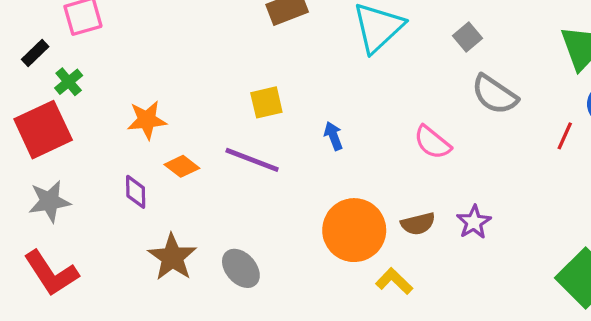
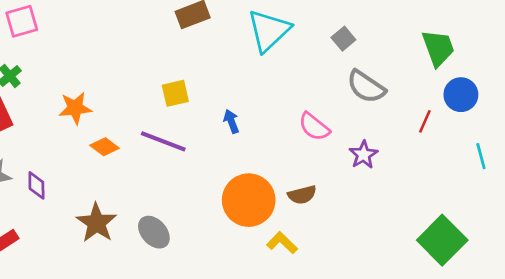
purple diamond: (136, 192) -> (36, 185), moved
purple star: (474, 222) -> (363, 155), moved

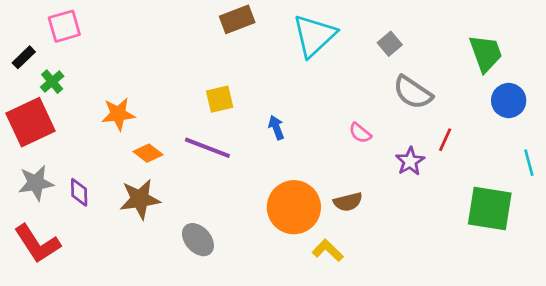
red line: (425, 121) -> (445, 140), moved
pink semicircle: (314, 127) -> (360, 133), size x0.7
brown star: (97, 223) -> (140, 199), moved, turned 30
green square: (442, 240) -> (490, 209), moved, turned -36

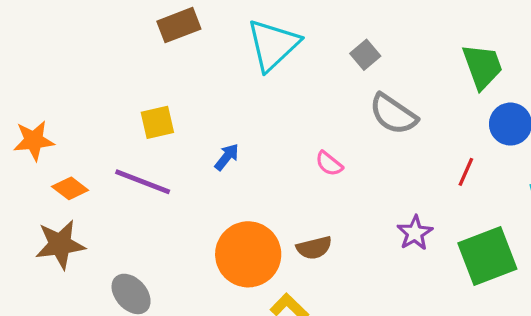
blue arrow: (276, 128) -> (227, 157), turned 60
red line: (445, 140) -> (466, 172), moved
purple star: (410, 161) -> (415, 233), moved
green square: (490, 209) -> (487, 256), turned -30

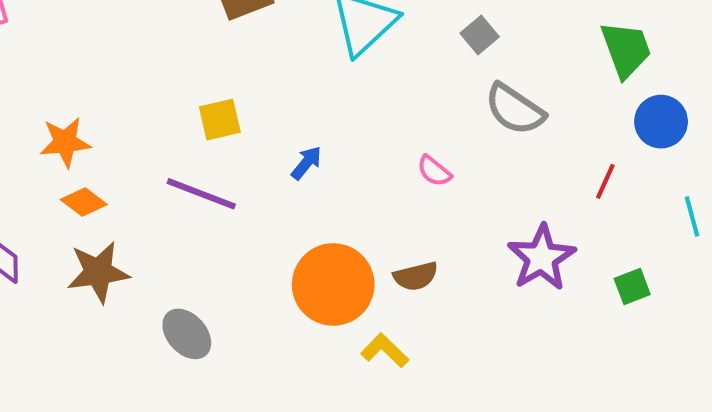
orange diamond: (70, 188) -> (84, 202), moved
purple star: (415, 233) -> (541, 258), size x1.5
green square: (487, 256) -> (632, 287), size x0.5

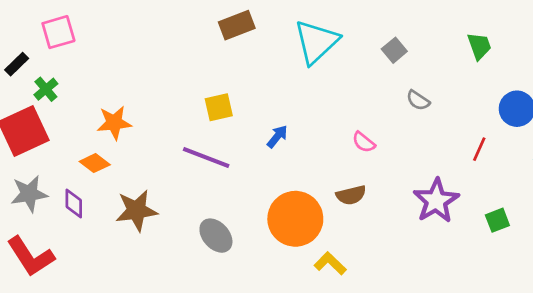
green trapezoid: (626, 49) -> (479, 46), moved, size x0.7
gray semicircle: (515, 109) -> (418, 100), size x0.6
orange diamond: (84, 202) -> (95, 163), moved
brown semicircle: (416, 276) -> (351, 195), moved
gray ellipse: (187, 334) -> (216, 236), moved

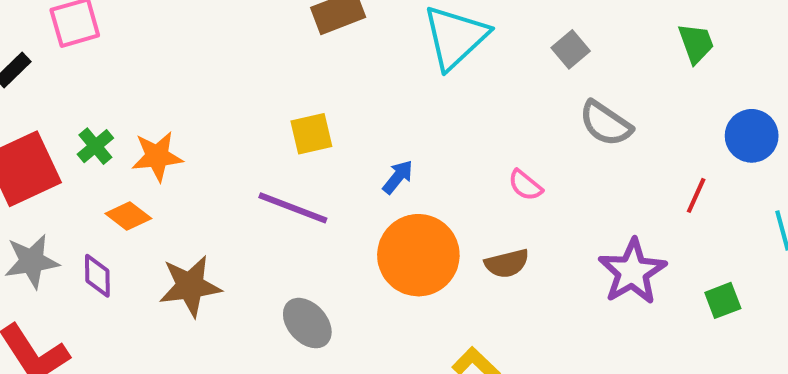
green cross: (46, 89) -> (95, 146), moved
gray semicircle: (418, 100) -> (606, 123), size x1.5
orange circle: (295, 219) -> (418, 255), moved

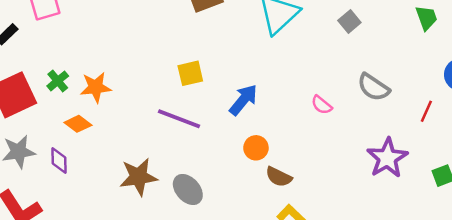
gray semicircle: (606, 123) -> (373, 87), moved
blue arrow: (398, 177) -> (243, 100), size x1.5
orange circle: (418, 255) -> (256, 148), size x0.5
brown semicircle: (507, 263) -> (279, 177), moved, turned 40
brown star: (190, 286) -> (139, 177), moved

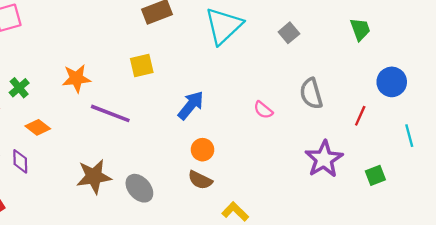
yellow square: (190, 73) -> (142, 66), moved
orange star: (96, 87) -> (76, 78), moved
gray semicircle: (373, 87) -> (311, 94), turned 40
purple line: (179, 119) -> (110, 113), moved
brown semicircle: (279, 177) -> (200, 180), moved

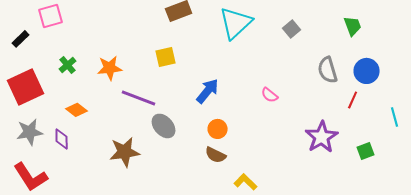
blue circle: (392, 82) -> (367, 71), moved
green cross: (19, 88) -> (68, 65), moved
gray semicircle: (311, 94) -> (328, 70), moved
gray ellipse: (139, 188) -> (164, 126), moved

